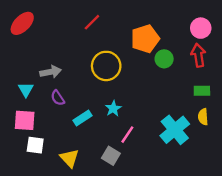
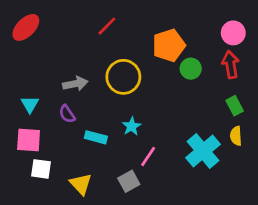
gray arrow: (51, 72) -> (75, 84), moved
green rectangle: (202, 91) -> (235, 106), turned 63
cyan rectangle: (83, 118) -> (96, 137), turned 48
gray square: (111, 156) -> (129, 181), turned 30

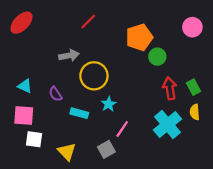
red arrow: (231, 65) -> (170, 88), moved
yellow circle: (123, 77) -> (94, 76), moved
gray arrow: (75, 84) -> (69, 55), moved
cyan triangle: (30, 104) -> (25, 86), turned -35

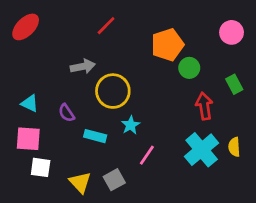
green rectangle: (194, 87) -> (234, 84), moved
yellow semicircle: (195, 112) -> (234, 147), moved
gray square: (106, 149) -> (114, 180), moved

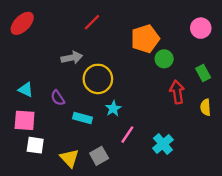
yellow semicircle: (234, 147) -> (205, 107), moved
cyan cross: (202, 150) -> (163, 144), moved, size x0.7

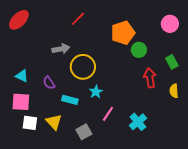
yellow triangle: (69, 158) -> (54, 122), moved

